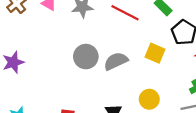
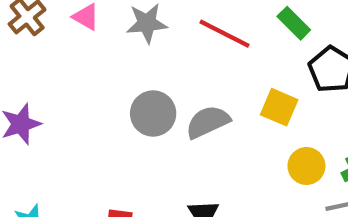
yellow circle: (149, 99) -> (306, 166), moved

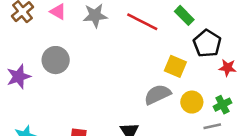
gray circle: (153, 113) -> (56, 60), moved
gray semicircle: (208, 122) -> (157, 94), moved

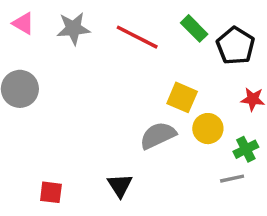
black pentagon: (207, 43) -> (235, 46), moved
yellow circle: (192, 102) -> (208, 129), moved

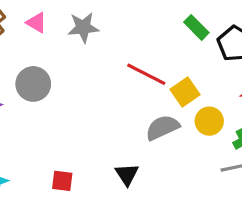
red line: (137, 37) -> (146, 74), moved
yellow square: (182, 97) -> (185, 92), turned 32

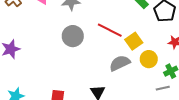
gray circle: (33, 84) -> (73, 36), moved

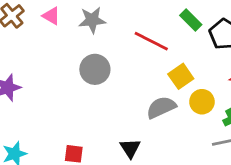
red line: (110, 30) -> (151, 41), moved

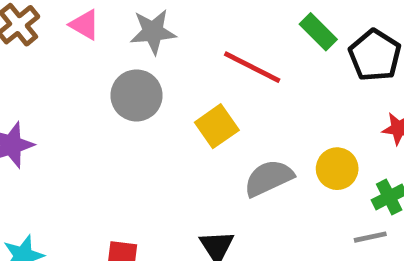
gray circle: (95, 69) -> (136, 95), moved
yellow square: (181, 76) -> (217, 126), moved

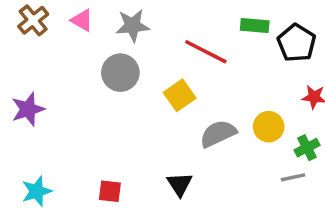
green rectangle: (318, 32) -> (255, 26), turned -40

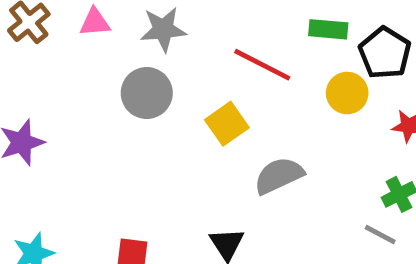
pink triangle: (82, 20) -> (95, 22), turned -35
yellow circle: (269, 127) -> (347, 93), moved
gray line: (293, 177) -> (380, 234), turned 40

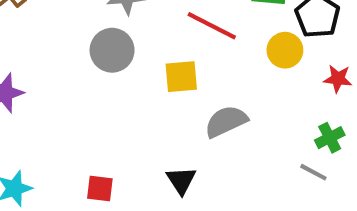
yellow square: (227, 124) -> (181, 77), turned 30

